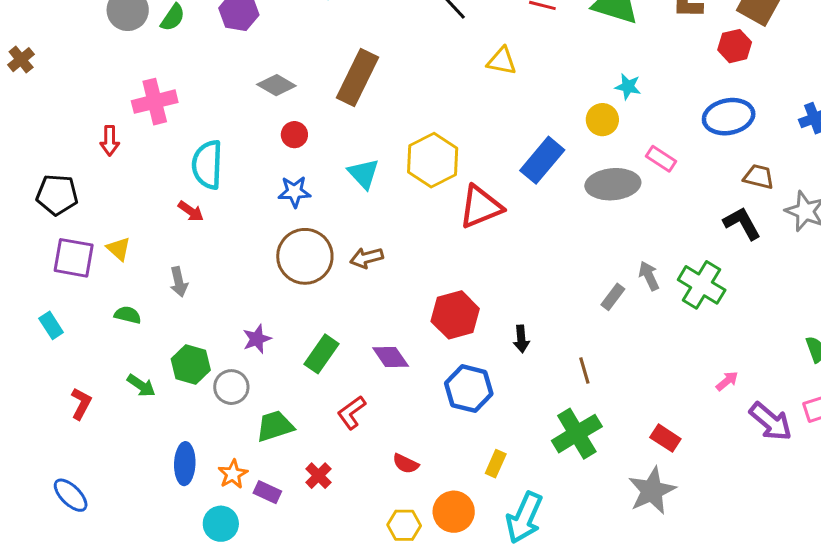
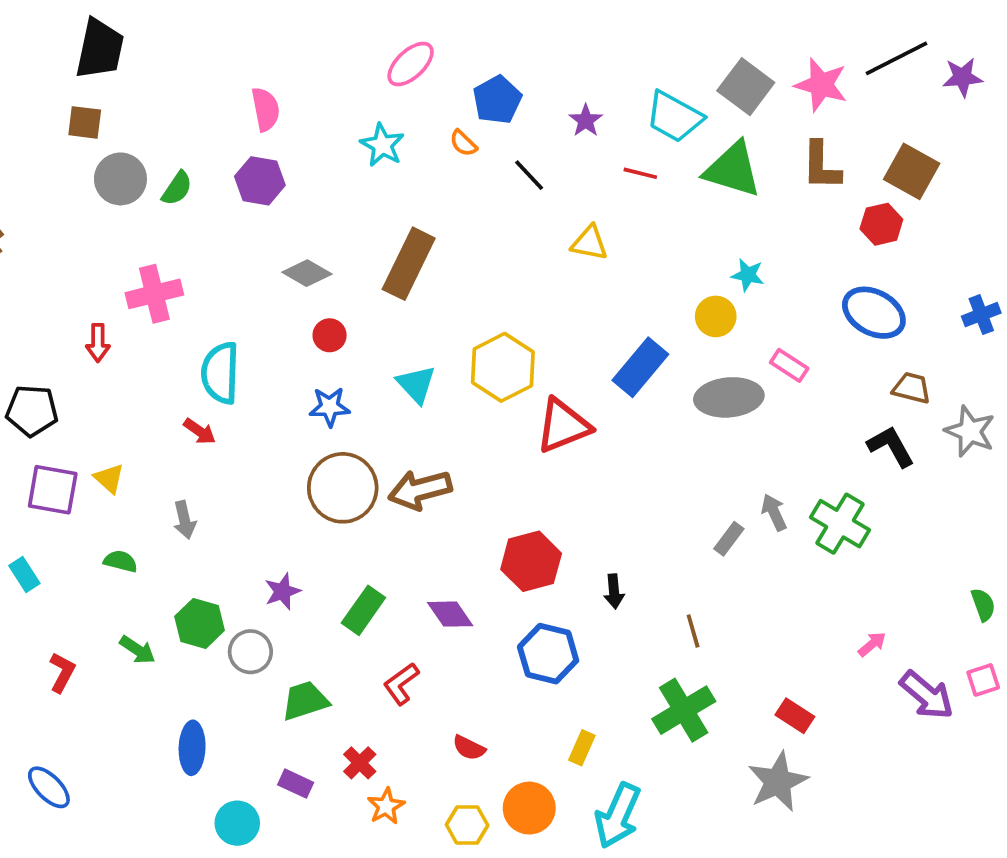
blue ellipse: (729, 117) -> (874, 313), turned 39
brown arrow: (367, 258) -> (420, 490), size x1.5
orange star: (233, 474) -> (386, 806), moved

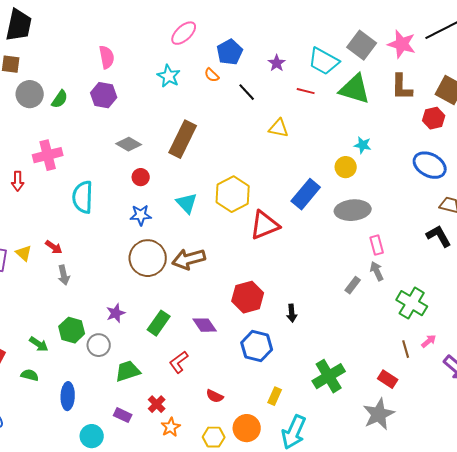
pink rectangle: (789, 365) -> (377, 245), moved, turned 42
red arrow: (200, 431) -> (54, 247), moved
green cross: (840, 524) -> (412, 303), moved
green semicircle: (120, 561) -> (30, 375), moved
brown line: (693, 631) -> (406, 349), moved

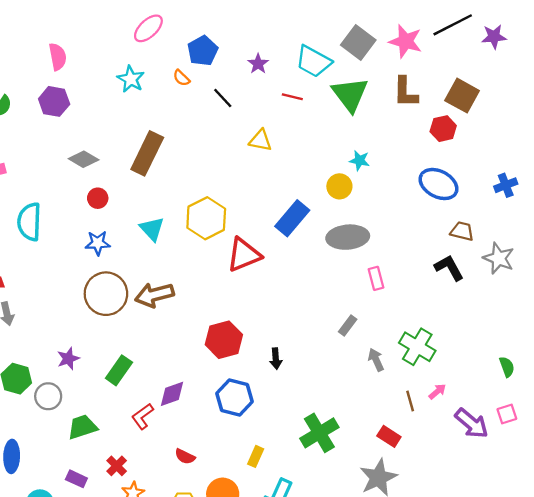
green triangle: (355, 89) -> (350, 94), turned 36
gray arrow: (377, 271) -> (376, 360), moved
purple diamond: (205, 325) -> (172, 394), moved, turned -75

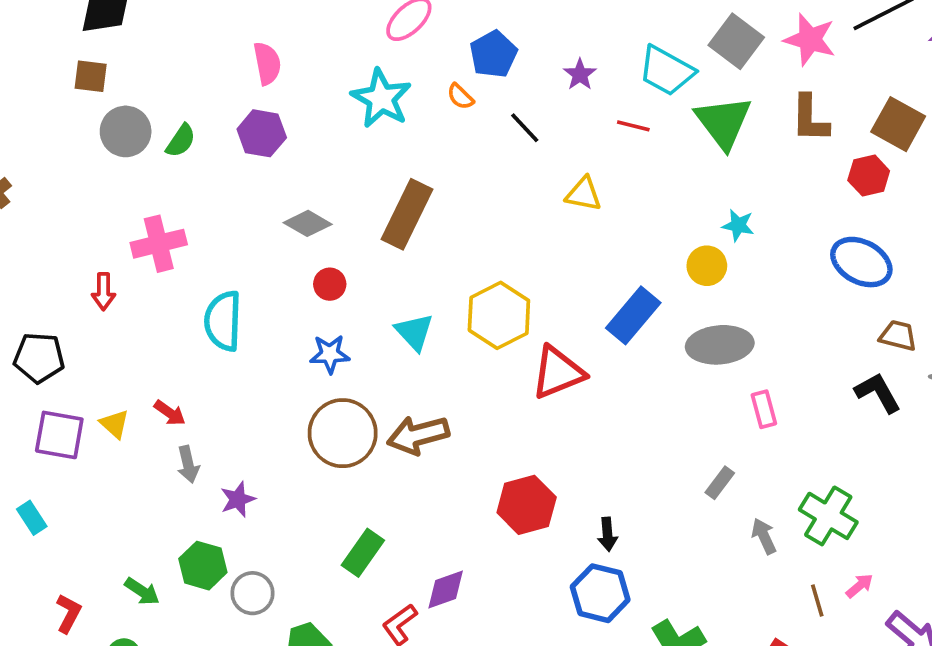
cyan star: (131, 79) -> (381, 98), size x1.4
purple star: (68, 359) -> (238, 499), moved
blue hexagon: (234, 397) -> (600, 593), moved

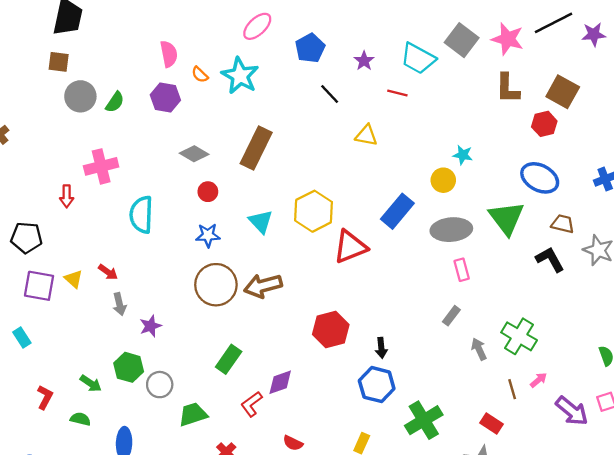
orange semicircle: (460, 97) -> (200, 75), moved
green triangle: (723, 122) -> (506, 218), moved
pink rectangle: (764, 409) -> (462, 270), moved

